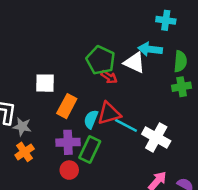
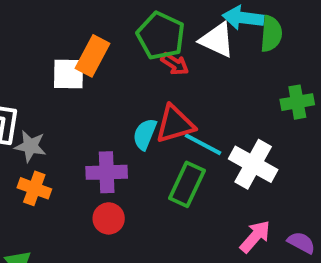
green semicircle: (180, 61) -> (271, 34), moved
green cross: (182, 87) -> (297, 102), moved
orange rectangle: (67, 106) -> (93, 56), moved
green rectangle: (90, 150) -> (187, 184), moved
orange cross: (25, 152) -> (34, 188), turned -36

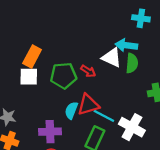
green semicircle: (271, 34) -> (132, 63), moved
green pentagon: (161, 36) -> (63, 76), moved, turned -30
orange rectangle: (93, 56) -> (32, 56), moved

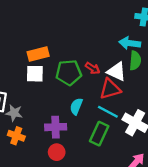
orange rectangle: (32, 56) -> (38, 54), turned 48
white triangle: (112, 58) -> (117, 71), moved
red triangle: (88, 105) -> (110, 89), moved

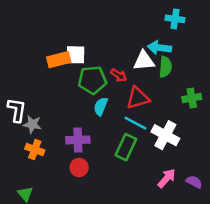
white triangle: (117, 71) -> (144, 61), moved, turned -30
white square: (35, 74) -> (75, 55), moved
cyan semicircle: (76, 106) -> (101, 106), moved

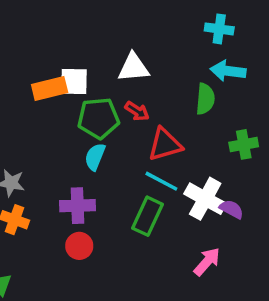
cyan arrow: (159, 48) -> (228, 71), moved
white triangle: (144, 61) -> (133, 67), moved
cyan semicircle: (101, 106) -> (95, 157), moved
purple semicircle: (194, 182) -> (231, 209), moved

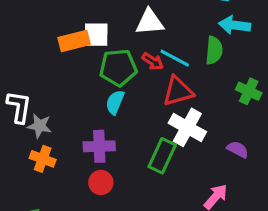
green cross: (244, 144) -> (249, 91), turned 35
cyan line: (161, 181) -> (175, 58), moved
white cross: (205, 199) -> (187, 127), moved

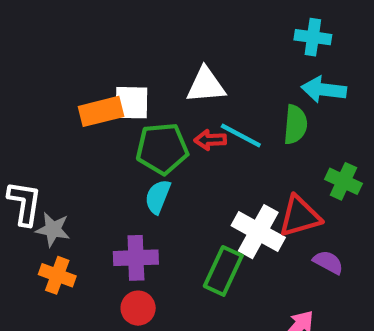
red arrow: (153, 61) -> (210, 140), turned 145
red triangle: (178, 91) -> (300, 216), moved

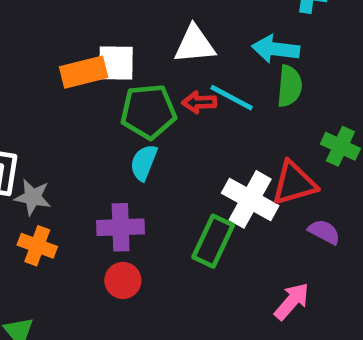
cyan arrow: (324, 90) -> (276, 49), moved

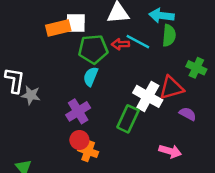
purple cross: (121, 227) -> (78, 111), turned -30
orange cross: (37, 246) -> (88, 151), moved
pink arrow: (292, 301) -> (170, 151), turned 65

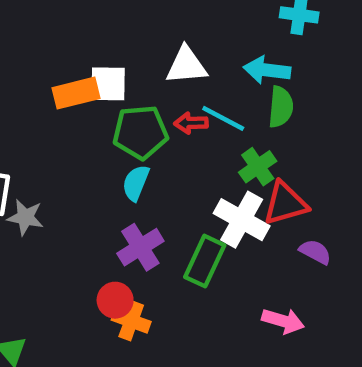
green cross: (196, 68) -> (258, 167), moved, turned 30
purple cross: (78, 111) -> (140, 247), moved

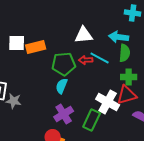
white square: (108, 84) -> (17, 43), moved
green cross: (258, 167) -> (129, 77), moved, turned 35

